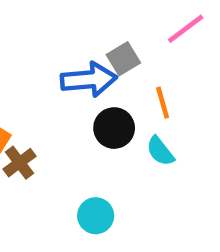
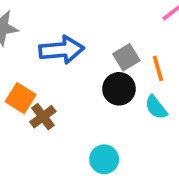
gray square: (123, 59) -> (126, 57), moved
blue arrow: (89, 80) -> (61, 50), moved

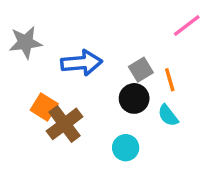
brown cross: (43, 117) -> (65, 124), size x1.5
cyan circle: (104, 159) -> (126, 148), moved

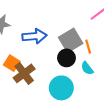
gray square: (141, 70) -> (71, 40), size x1.6
cyan circle: (126, 148) -> (61, 88), size x1.5

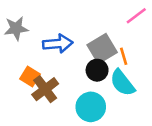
cyan semicircle: (87, 68) -> (122, 83), size x1.6

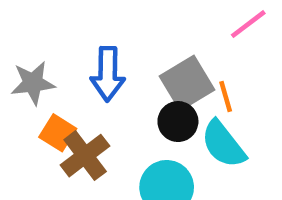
gray star: (16, 28) -> (33, 83), moved
blue arrow: (58, 44) -> (108, 74), turned 96

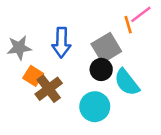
orange line: (226, 97) -> (128, 25), moved

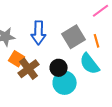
orange line: (128, 25) -> (97, 41), moved
black circle: (101, 69) -> (59, 68), moved

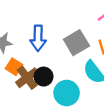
black circle: (59, 68) -> (44, 77), moved

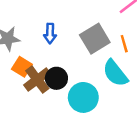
blue arrow: (38, 38) -> (50, 34), size x0.7

